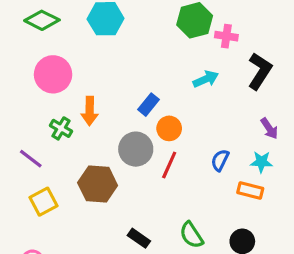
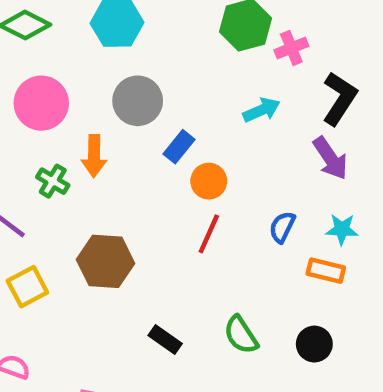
pink cross: (226, 36) -> (291, 48), turned -30
purple arrow: (269, 128) -> (330, 158), moved, size x1.4
gray circle: (136, 149) -> (138, 101), moved

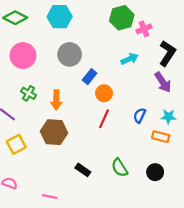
orange arrow: (94, 156) -> (56, 100), moved

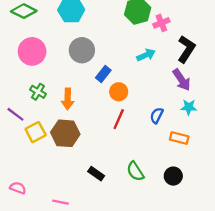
cyan star: (168, 117) -> (189, 107), moved
yellow square: (16, 144) -> (36, 132), moved

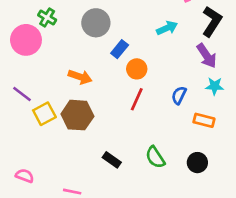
pink circle: (32, 51) -> (26, 40), moved
green cross: (38, 92) -> (47, 18), moved
orange arrow: (68, 99) -> (80, 77), turned -72

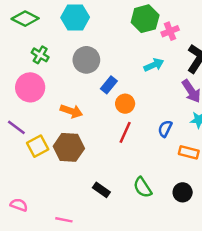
pink circle: (26, 40) -> (30, 87), moved

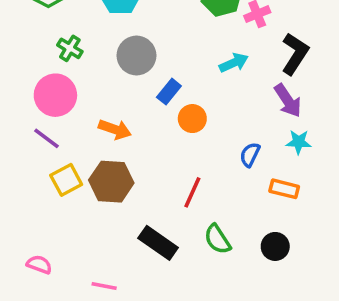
purple line: (16, 127) -> (46, 138), moved
red line: (125, 132) -> (192, 192), moved
black rectangle: (101, 190) -> (158, 243), size x1.5

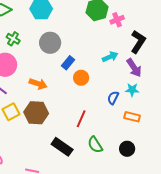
cyan arrow: (234, 63) -> (110, 57), moved
cyan star: (299, 142) -> (132, 90), moved

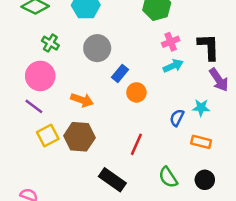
pink cross: (117, 20) -> (171, 42), moved
black L-shape: (138, 42) -> (209, 47), turned -35
purple arrow: (134, 68) -> (219, 80), moved
green semicircle: (95, 145) -> (168, 177), moved
black circle: (127, 149) -> (205, 180), moved

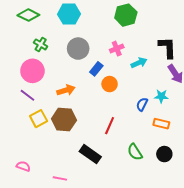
pink cross: (171, 42) -> (117, 49), moved
orange arrow: (82, 100) -> (66, 90), turned -36

